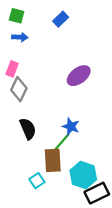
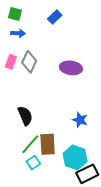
purple ellipse: (79, 76) -> (71, 68), turned 45
gray diamond: (19, 89) -> (29, 62), moved
blue star: (71, 126) -> (80, 120), moved
green line: (61, 143) -> (30, 144), moved

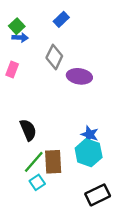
green square: (15, 14) -> (17, 26), moved, turned 32
gray diamond: (29, 62) -> (54, 57), moved
cyan hexagon: (75, 157) -> (89, 153), moved

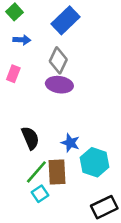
blue rectangle: (61, 19) -> (65, 20), size x1.6
green square: (17, 26) -> (15, 12), moved
purple ellipse: (79, 76) -> (59, 85), moved
blue star: (90, 134) -> (70, 143), moved

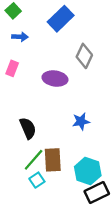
gray diamond: (58, 60) -> (84, 56), moved
blue star: (70, 143) -> (81, 121), moved, turned -30
cyan hexagon: (95, 162) -> (88, 171), moved

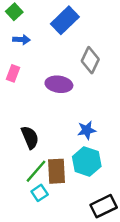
cyan hexagon: (88, 171) -> (87, 162), moved

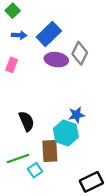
blue rectangle: (65, 20) -> (49, 34), moved
purple ellipse: (59, 84) -> (56, 60), moved
cyan hexagon: (87, 162) -> (66, 133), moved
green line: (36, 171) -> (18, 158), moved, turned 30

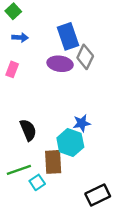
blue rectangle: (49, 34) -> (68, 36), moved, turned -65

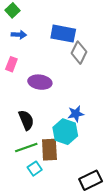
blue rectangle: (68, 36) -> (63, 34), turned -60
purple ellipse: (60, 64) -> (40, 82), moved
green line: (19, 170) -> (26, 147), moved

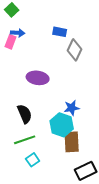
blue rectangle: (63, 34) -> (60, 32), size x0.6
pink rectangle: (11, 64) -> (11, 42), moved
brown rectangle: (49, 150) -> (72, 142), moved

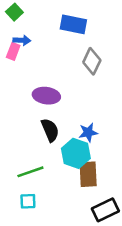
blue rectangle: (60, 32) -> (73, 24), moved, size x1.5
black semicircle: (25, 114) -> (50, 130), moved
cyan square: (33, 160) -> (28, 201), moved, turned 32

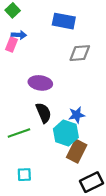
gray diamond: (92, 61) -> (80, 53), turned 60
green line: (30, 172) -> (19, 133), moved
brown rectangle: (88, 174) -> (77, 151), turned 30

